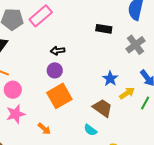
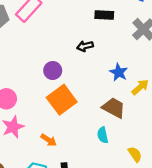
black arrow: (58, 51) -> (85, 46), moved
cyan semicircle: (90, 130) -> (103, 135), turned 48

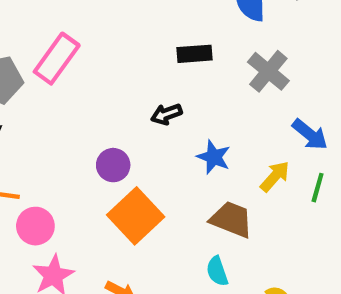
blue star: (119, 72) -> (214, 157), moved

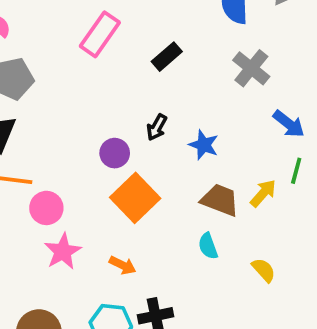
black rectangle: (194, 54) -> (167, 57), moved, turned -36
pink rectangle: (57, 59) -> (100, 34), moved
black arrow: (166, 114) -> (157, 127), moved, turned -40
yellow arrow: (275, 176) -> (263, 193), moved

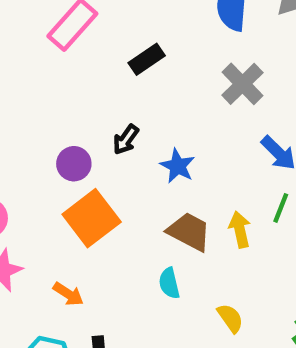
yellow arrow: (263, 193) -> (240, 230), turned -60

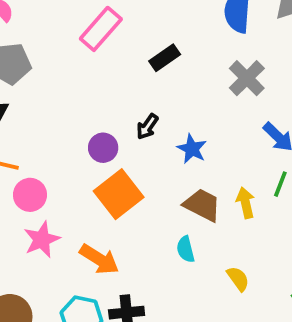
orange arrow: (68, 294) -> (99, 259), size x1.5

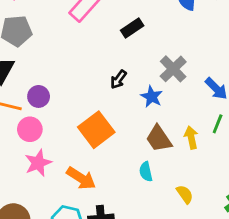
gray cross: (247, 78) -> (173, 69), moved
purple circle: (103, 148) -> (39, 96), moved
brown trapezoid: (202, 205) -> (159, 139), turned -152

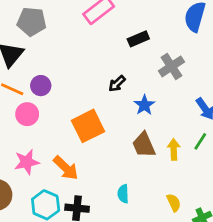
gray cross: (173, 69) -> (171, 66), moved
pink star: (38, 163) -> (27, 162), moved
cyan semicircle: (146, 172) -> (123, 194), moved
yellow semicircle: (185, 194) -> (174, 203), moved

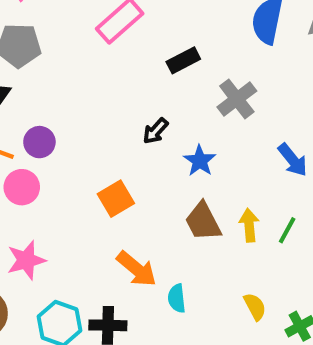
orange square: (88, 126) -> (116, 199), size x0.7
green line: (200, 141) -> (287, 230), moved
orange arrow: (66, 168) -> (137, 269), moved

